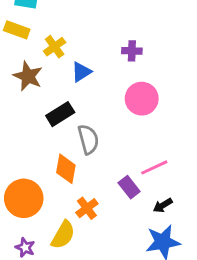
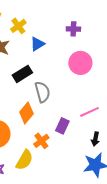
orange diamond: (66, 169) -> (26, 113), turned 30
purple rectangle: (129, 187) -> (62, 126), moved, turned 63
black arrow: (163, 205) -> (95, 139), turned -48

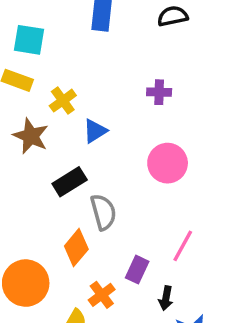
purple cross: (73, 29) -> (159, 92), moved
pink line: (89, 112) -> (183, 246), turned -36
black arrow: (95, 139) -> (166, 298), moved

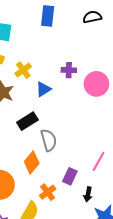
purple cross: (159, 92) -> (69, 70), moved
pink circle: (168, 163) -> (96, 84), moved

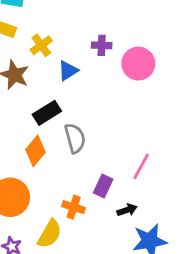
orange diamond: (32, 162) -> (36, 151), moved
orange cross: (48, 192) -> (74, 207), turned -35
black arrow: (88, 194) -> (127, 210), turned -120

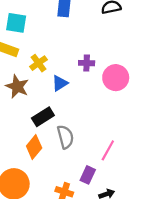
pink line: (141, 166) -> (108, 150), moved

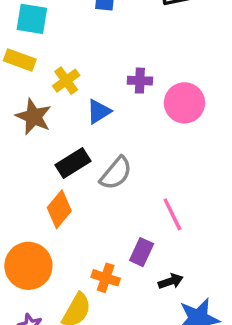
gray semicircle: (65, 137) -> (116, 173), moved, turned 55
pink line: (108, 150) -> (172, 214), turned -55

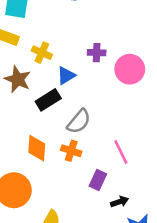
yellow cross: (66, 81) -> (42, 53), turned -30
black rectangle: (73, 163) -> (48, 100), moved
orange diamond: (59, 209) -> (37, 148), turned -36
orange cross: (106, 278) -> (71, 151), moved

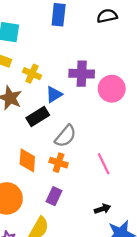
purple cross: (97, 53) -> (82, 74), size x1.5
purple rectangle: (98, 180) -> (54, 196), moved

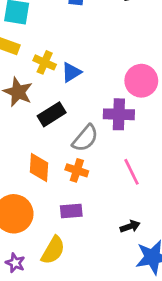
purple cross: (82, 74) -> (119, 114), moved
blue triangle: (54, 94) -> (71, 72), moved
purple rectangle: (54, 196) -> (71, 211), turned 60

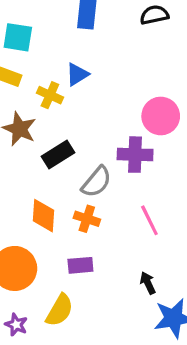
blue triangle: (71, 72) -> (77, 74), moved
black arrow: (130, 226) -> (148, 283), turned -96

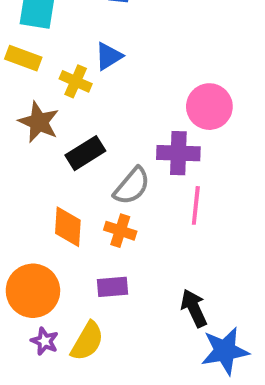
pink line: (149, 220) -> (196, 205), moved, turned 32
black arrow: (148, 283) -> (194, 308), size x1.4
purple star: (16, 325) -> (45, 341), moved

